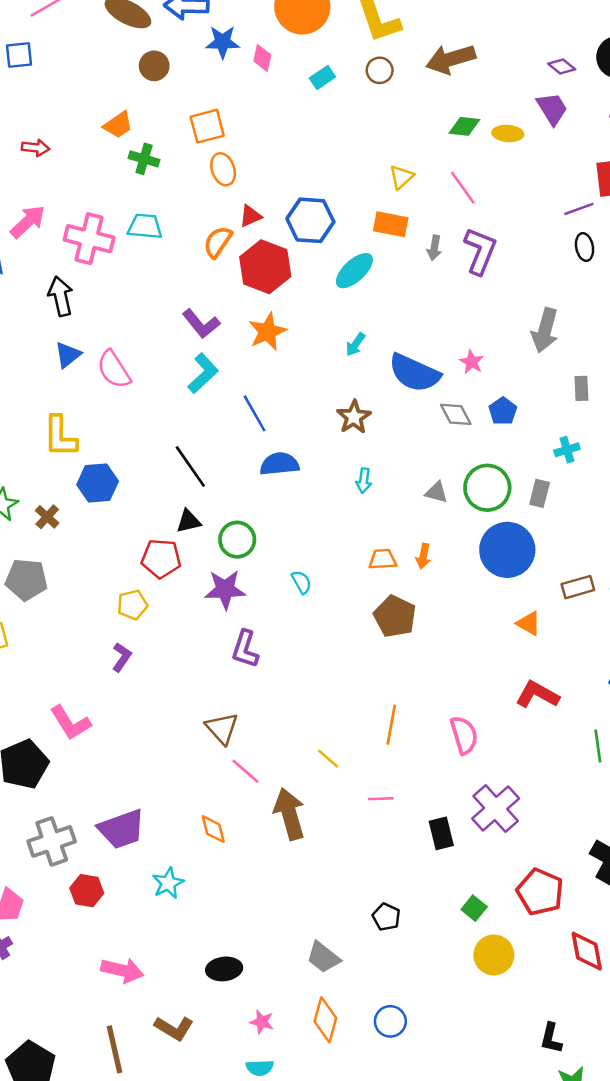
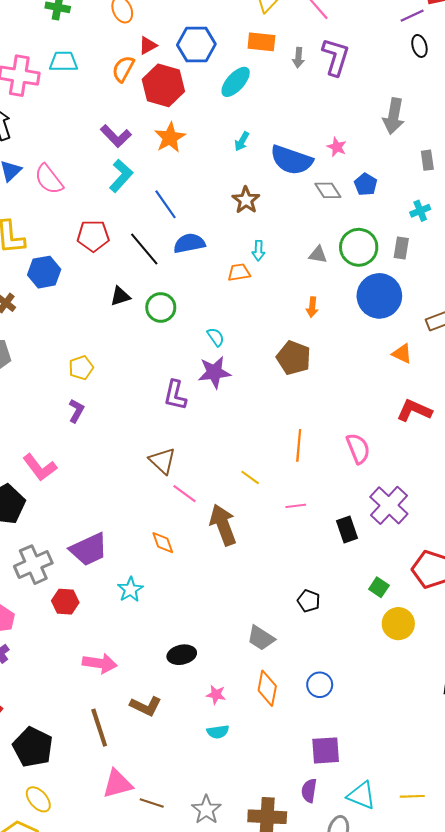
black line: (190, 466) -> (144, 249), moved
red pentagon: (161, 559) -> (93, 236), moved
orange trapezoid: (383, 559) -> (239, 272), moved
purple star: (225, 589) -> (214, 372), moved

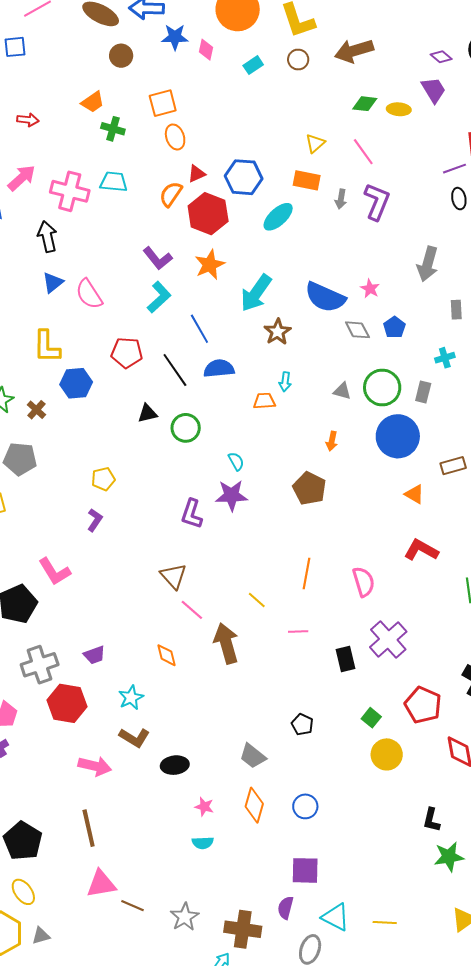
cyan arrow: (242, 141) -> (256, 293), moved, size x2.0
purple trapezoid: (89, 549) -> (94, 655), size x0.6
red hexagon: (65, 602) -> (67, 703), size x1.5
brown L-shape: (146, 706) -> (134, 738), moved

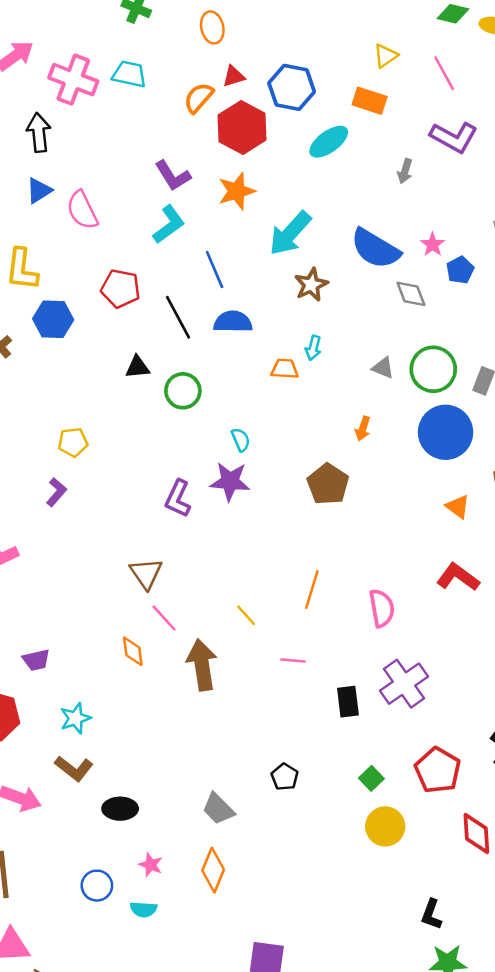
gray arrow: (341, 199) -> (405, 171), moved
purple L-shape: (377, 202) -> (454, 137), turned 90
blue pentagon: (394, 327) -> (460, 270), moved
orange diamond: (166, 655) -> (133, 651), moved
blue circle: (305, 806) -> (97, 886), moved

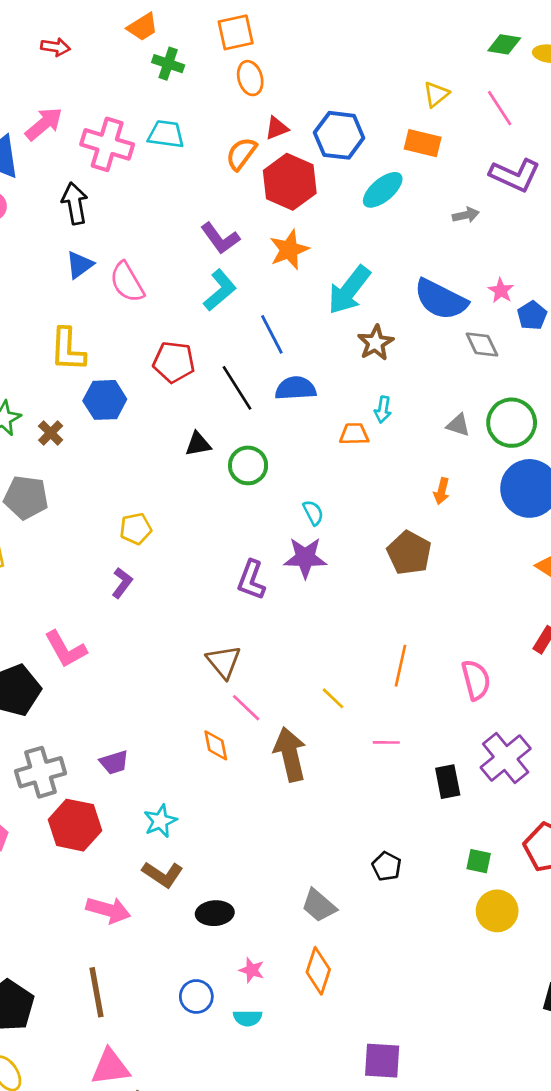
gray arrow: (405, 171) -> (466, 215), turned -115
green square: (371, 778) -> (479, 861), turned -30

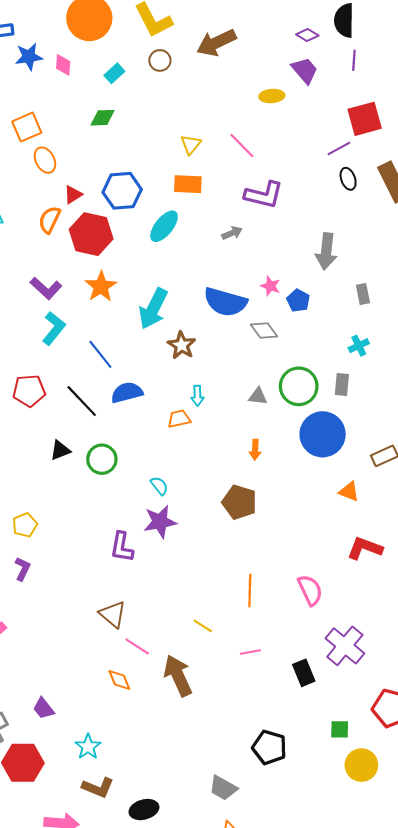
green diamond: (504, 44) -> (103, 118), moved
purple trapezoid: (114, 762) -> (43, 708), turned 80
black pentagon: (387, 866) -> (269, 747), size x1.5

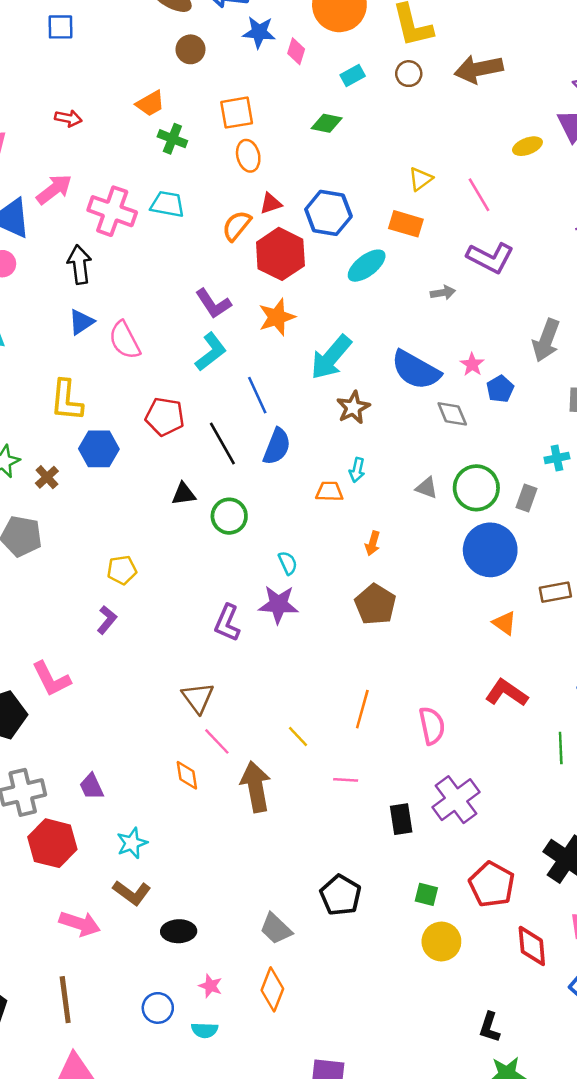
yellow ellipse: (272, 96) -> (527, 146), turned -30
blue semicircle: (127, 392) -> (277, 446), turned 112
orange arrow: (255, 450) -> (373, 543), moved

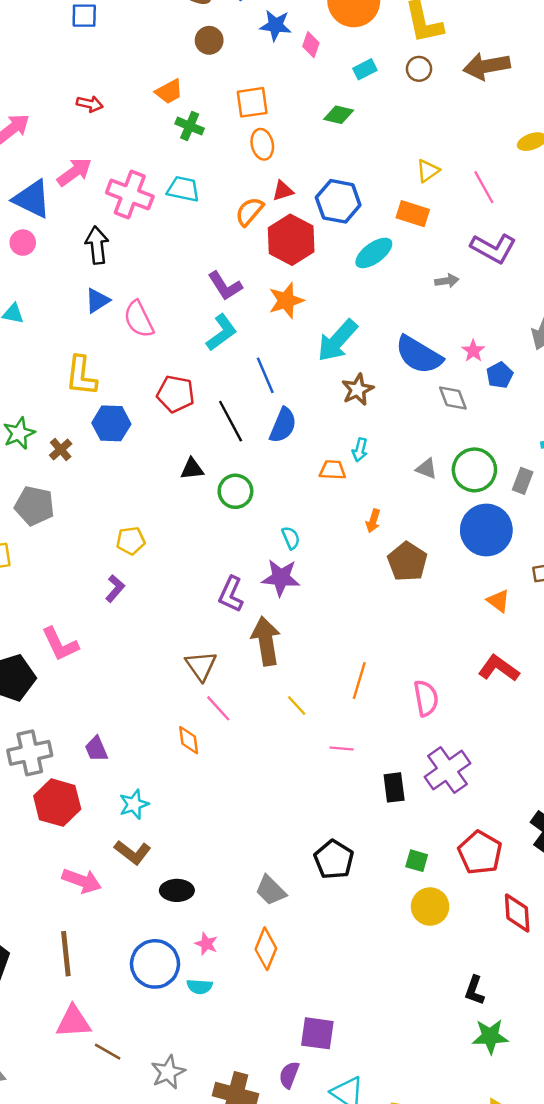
brown pentagon: (375, 604) -> (407, 562), moved
brown arrow: (256, 787) -> (266, 641), moved
blue circle: (158, 1008) -> (155, 964), size x1.6

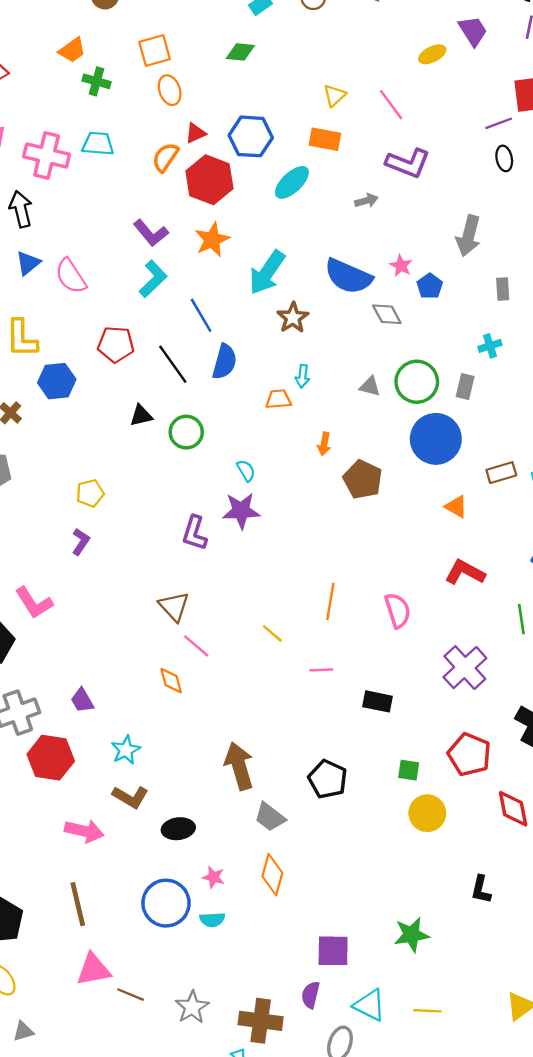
brown arrow: (266, 641) -> (239, 766), moved
purple cross: (448, 770) -> (465, 668), moved
black rectangle: (394, 787) -> (378, 701), turned -64
green star: (490, 1036) -> (411, 935), moved

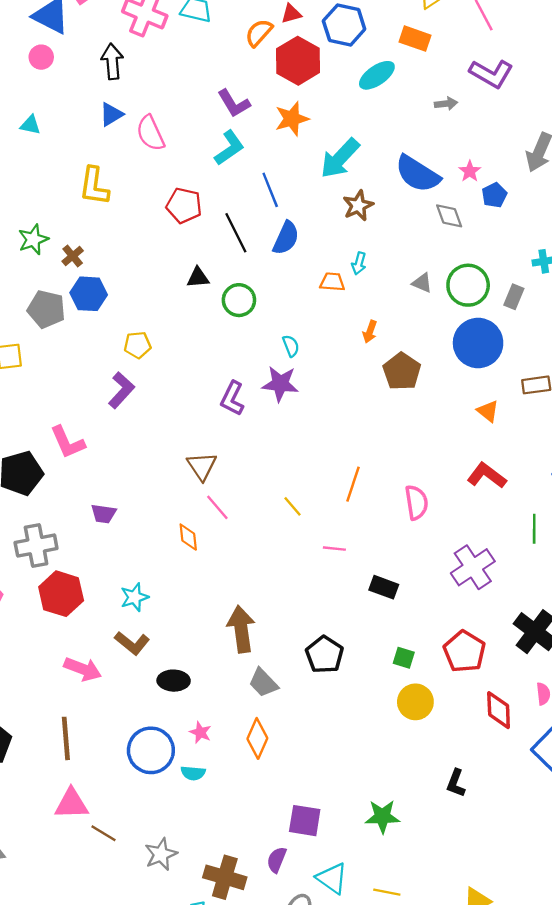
blue hexagon: (57, 381) -> (89, 294), moved
purple L-shape: (81, 542) -> (121, 390), size x1.4
purple trapezoid: (82, 700) -> (104, 514), moved, turned -60

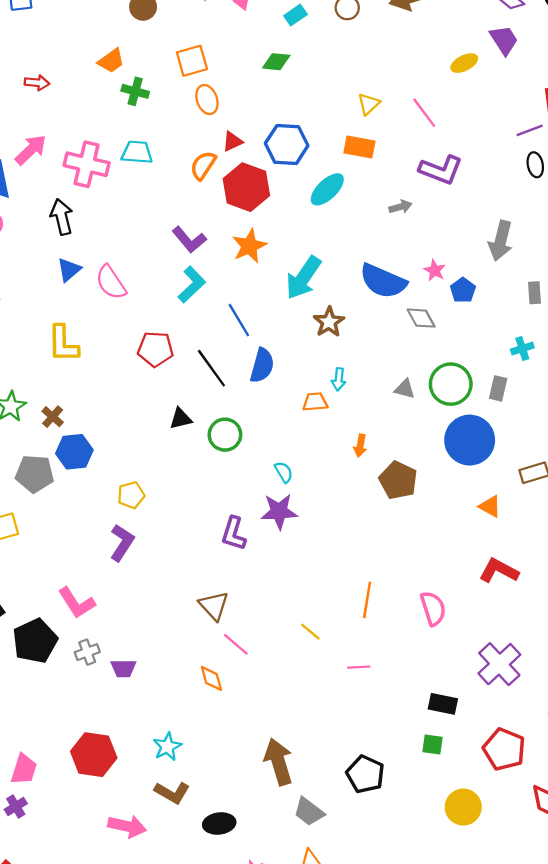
gray cross: (36, 546) -> (87, 652), moved, size x0.6
black rectangle: (384, 587) -> (443, 704), moved
green square: (404, 658) -> (433, 745), moved

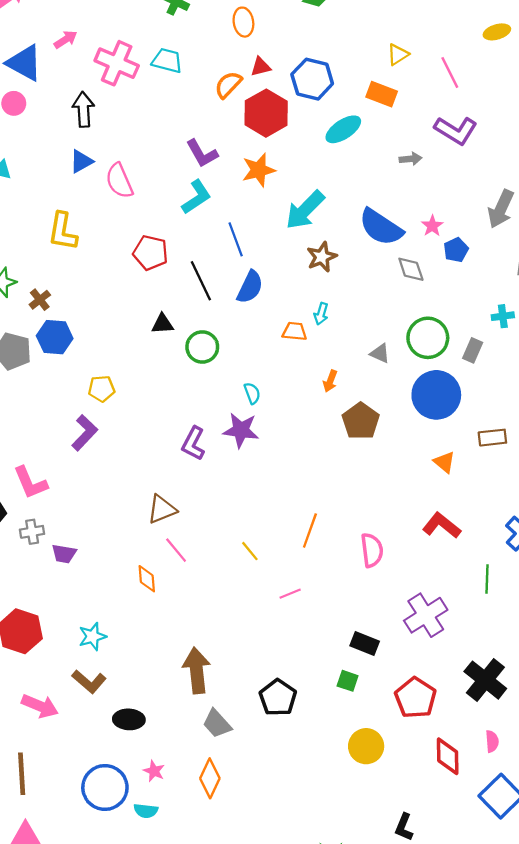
pink arrow: (31, 150) -> (66, 40), size x0.7
gray triangle: (405, 389) -> (380, 353), moved
brown triangle: (214, 606) -> (162, 509), turned 40
pink line: (359, 667) -> (290, 594), turned -30

